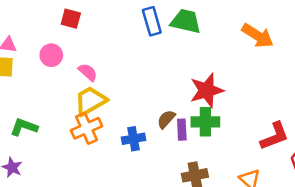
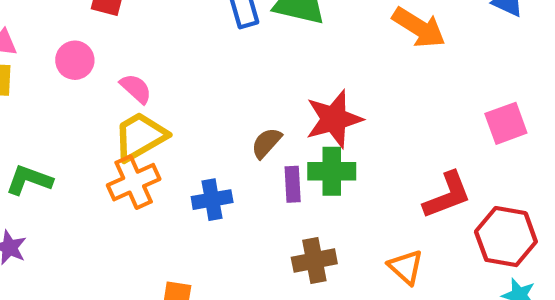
brown semicircle: (166, 119) -> (266, 143), moved

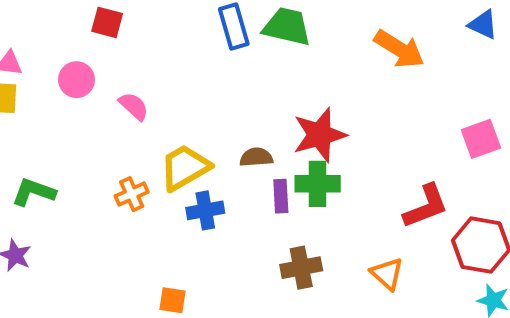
yellow trapezoid: (140, 136) -> (185, 167), moved
brown semicircle: (266, 143) -> (256, 157), turned 44
orange cross: (134, 182) -> (132, 194), size x0.7

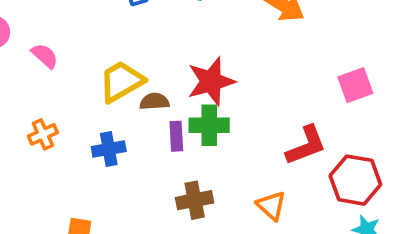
yellow trapezoid: (185, 167) -> (121, 81), moved

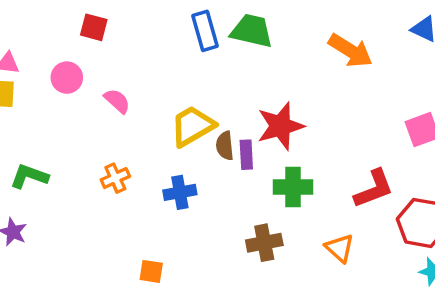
brown semicircle: (154, 101) -> (225, 146), turned -92
green cross: (209, 125) -> (293, 187), moved
purple rectangle: (176, 136) -> (246, 155), moved

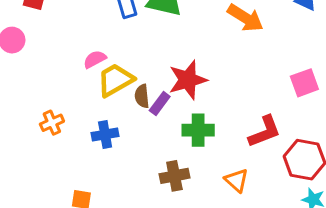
pink semicircle: (117, 101) -> (95, 59), moved, turned -70
purple rectangle: (246, 155) -> (160, 104), turned 40

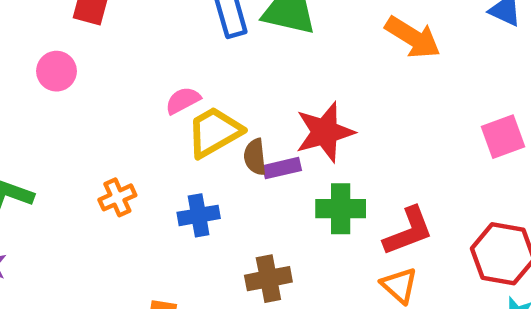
purple rectangle: (160, 104) -> (282, 168), turned 40
red L-shape: (265, 132) -> (408, 231), moved
brown cross: (174, 176) -> (268, 279), moved

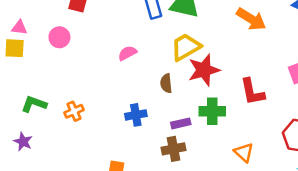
yellow trapezoid: (214, 132) -> (186, 47), moved
purple rectangle: (282, 168) -> (181, 123), moved
orange cross: (117, 197) -> (74, 111), moved
red L-shape: (408, 231) -> (252, 92), moved, turned 100

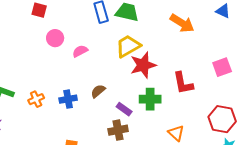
pink circle: (59, 37) -> (55, 38), moved
brown semicircle: (166, 83) -> (98, 91), moved, turned 56
blue cross: (136, 115) -> (68, 99), moved
purple rectangle: (181, 123) -> (124, 109), turned 49

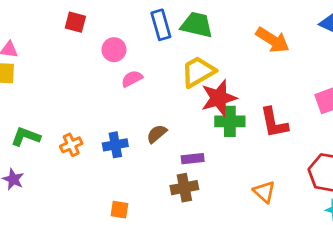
pink circle: (55, 38) -> (114, 50), moved
green cross: (150, 99) -> (230, 121), moved
purple rectangle: (124, 109) -> (193, 159), turned -42

